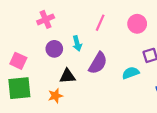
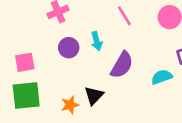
pink line: (100, 23) -> (124, 16), turned -56
pink square: (18, 61) -> (25, 62), turned -35
black triangle: (67, 76) -> (94, 96), moved, turned -42

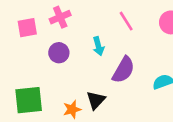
purple circle: (69, 48) -> (59, 53), moved
pink square: (25, 62) -> (27, 28), moved

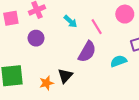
pink line: (126, 21) -> (97, 27), moved
cyan arrow: (98, 46) -> (70, 21), moved, turned -32

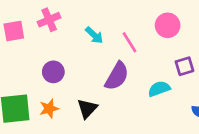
purple circle: (36, 38) -> (53, 72), moved
orange star: (46, 83) -> (49, 109), moved

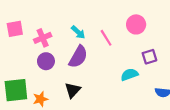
pink cross: (49, 20) -> (43, 38), moved
purple semicircle: (117, 76) -> (78, 57), moved
orange star: (49, 109) -> (40, 99), moved

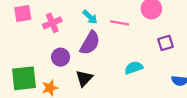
pink line: (106, 38) -> (120, 23), turned -48
purple circle: (46, 61) -> (61, 57), moved
cyan semicircle: (129, 75) -> (134, 68), moved

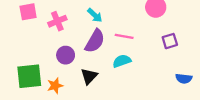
pink line: (120, 23) -> (124, 36), moved
cyan semicircle: (134, 68) -> (122, 61), moved

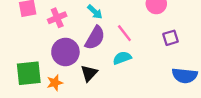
pink line: (124, 36) -> (124, 33), turned 42
purple circle: (66, 55) -> (65, 52), size x1.5
blue semicircle: (184, 79) -> (185, 76), size x1.5

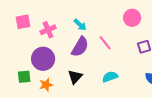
purple circle: (65, 52) -> (43, 59), moved
cyan semicircle: (122, 58) -> (110, 77), moved
green square: (29, 73) -> (24, 77), size x0.6

